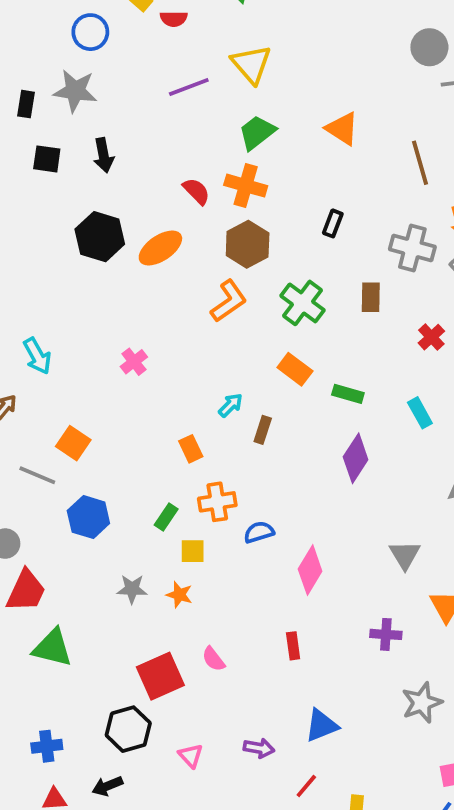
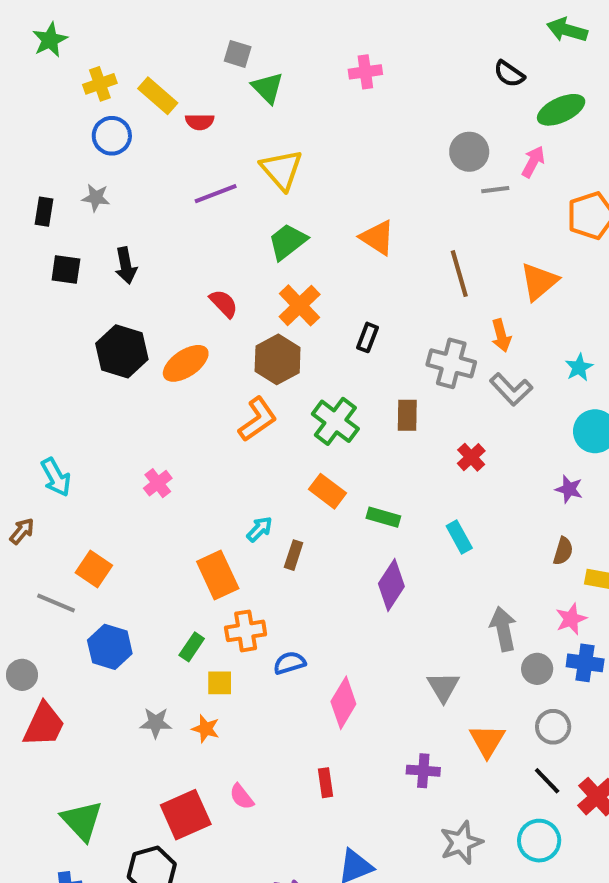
gray star: (75, 91) -> (96, 198), size x0.6
orange cross: (246, 186) -> (300, 305), moved, turned 30
orange rectangle: (191, 449) -> (218, 575), size x1.6
green triangle: (52, 648) -> (82, 821), moved, turned 33

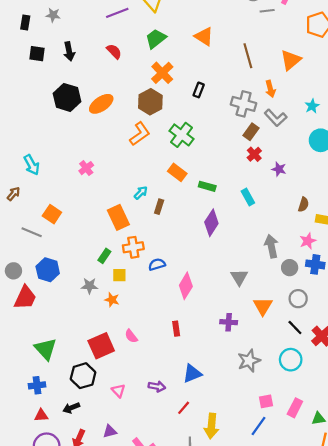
red semicircle: (224, 303) -> (114, 51), moved
brown rectangle: (407, 415) -> (251, 132), moved, turned 35
purple star: (569, 489) -> (279, 169), moved
blue hexagon: (110, 647) -> (48, 270), moved
gray star: (156, 723) -> (89, 286), moved

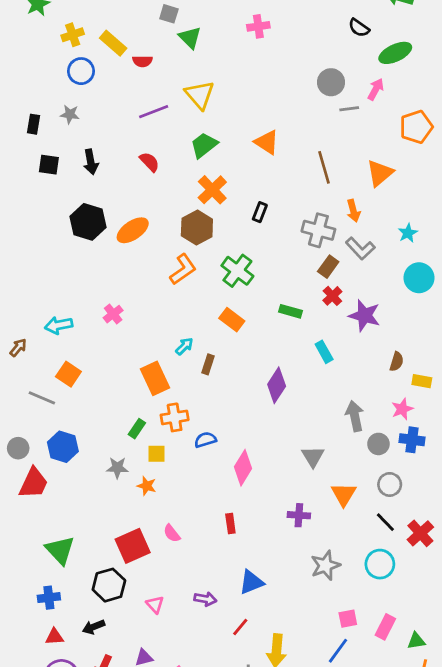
cyan arrow: (32, 165) -> (59, 325), moved, turned 108
purple star: (279, 169) -> (365, 315), size x1.6
green rectangle: (207, 186) -> (290, 311), moved

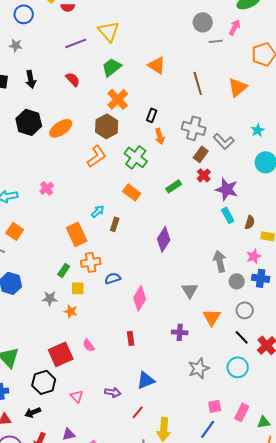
orange arrow: (353, 211) -> (160, 136), moved
green rectangle: (290, 311) -> (174, 186), turned -49
cyan rectangle: (324, 352) -> (228, 215), moved

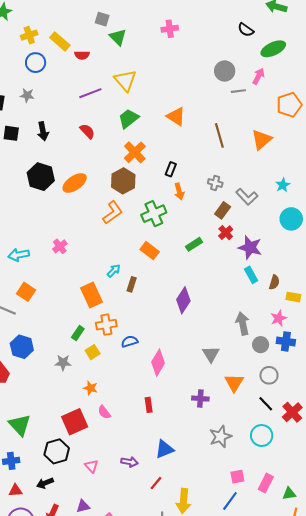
gray cross: (194, 128) -> (215, 183), size x0.6
green cross: (136, 157) -> (154, 214), turned 30
yellow square: (78, 288) -> (93, 352), turned -32
orange star: (71, 311) -> (90, 388), moved

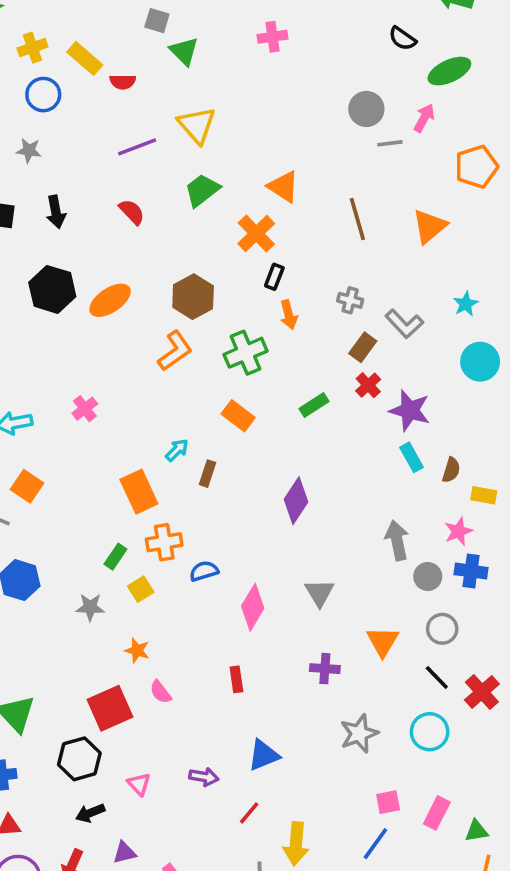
orange cross: (135, 152) -> (256, 234), moved
gray triangle: (211, 354) -> (319, 593), moved
black arrow: (45, 483) -> (90, 813), moved

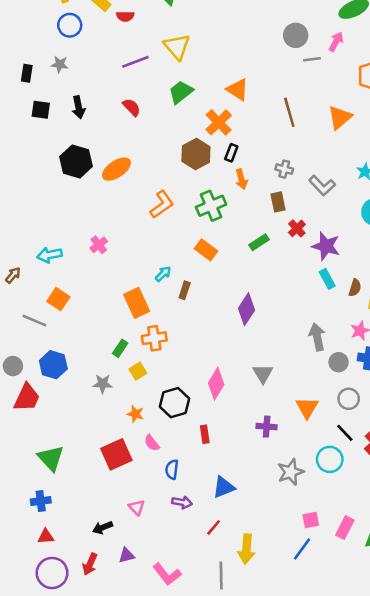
brown hexagon: (193, 297) -> (196, 154), moved
brown rectangle: (363, 347) -> (278, 202), moved, turned -48
blue semicircle: (204, 571) -> (172, 469), moved, turned -66
cyan circle: (430, 732) -> (330, 459), moved
black hexagon: (79, 759) -> (174, 403), moved

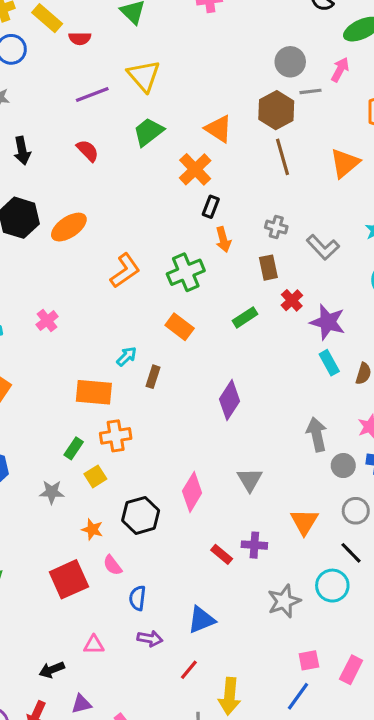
brown hexagon: (196, 154) -> (276, 110), moved
orange rectangle: (137, 303) -> (94, 392), turned -60
red rectangle: (205, 434) -> (222, 554), moved, turned -42
pink triangle: (137, 507) -> (94, 645), turned -48

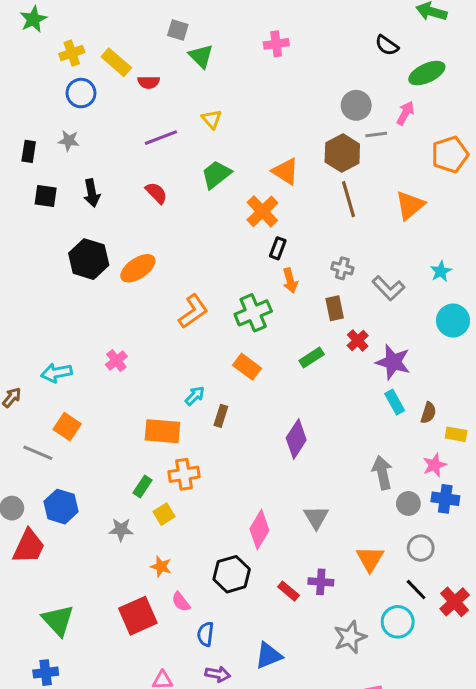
yellow triangle: (144, 76) -> (212, 119), size x0.6
black hexagon: (141, 515) -> (232, 574), moved

